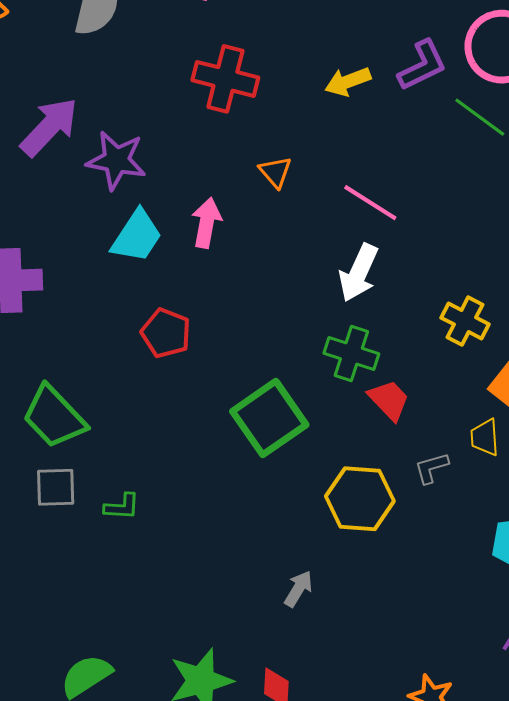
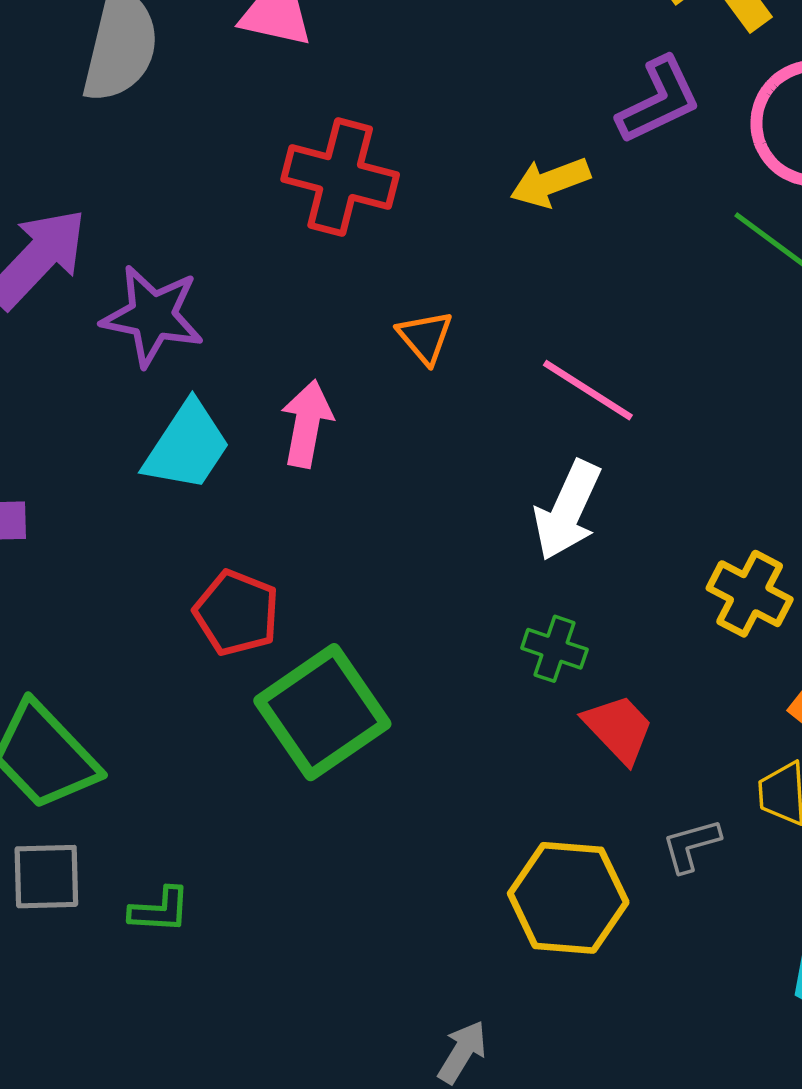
purple L-shape: (422, 65) -> (659, 100), moved
green cross: (351, 353) -> (554, 649), size x0.7
green square: (269, 418) -> (322, 712), moved

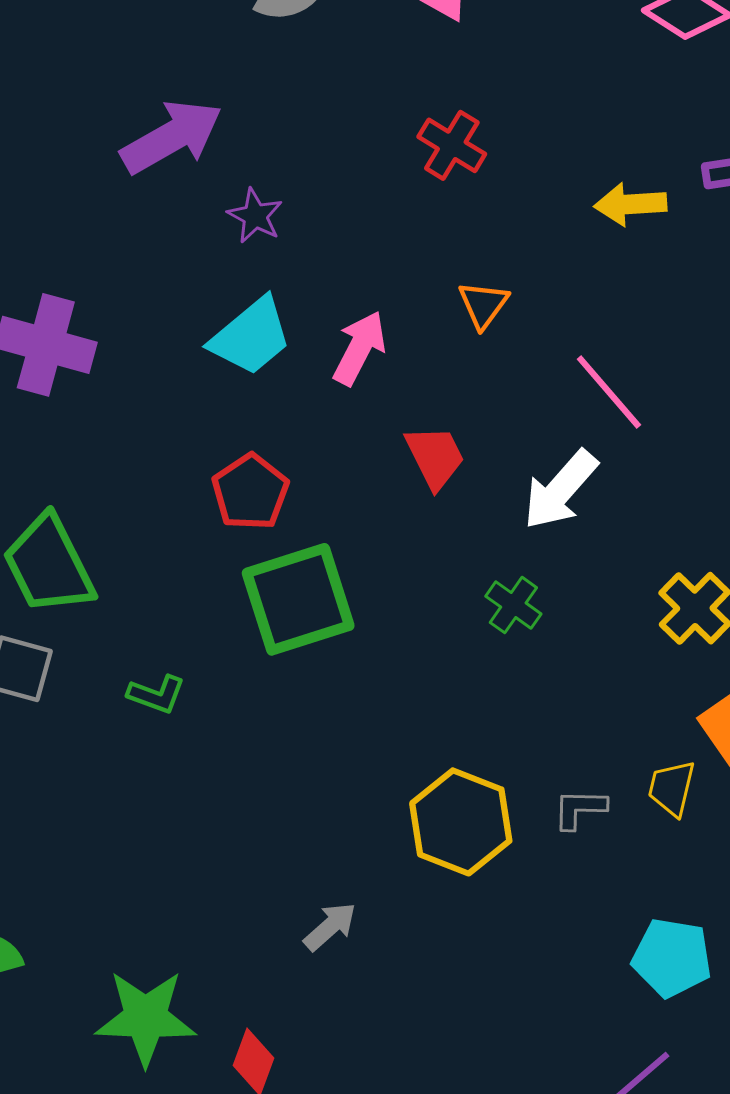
red cross: (340, 177) -> (452, 145), size x0.7
purple star: (152, 316) -> (255, 216), size x0.6
red trapezoid: (619, 729) -> (435, 457), moved
green L-shape: (160, 910) -> (157, 694), moved

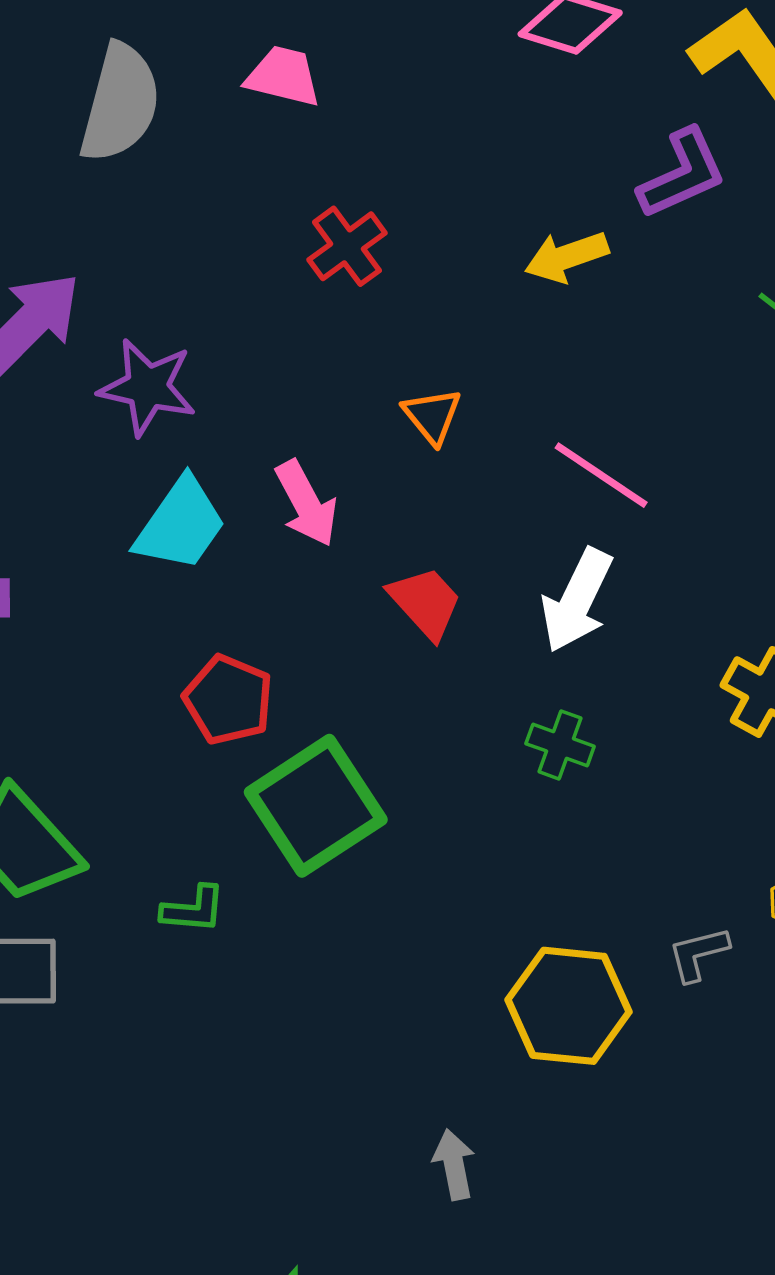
red cross: (452, 145) -> (347, 246), turned 38
purple star: (255, 216) -> (147, 387), size x1.5
pink arrow: (359, 348) -> (306, 503), turned 140
green L-shape: (157, 694) -> (193, 909), moved
gray arrow: (330, 927) -> (454, 1164), turned -44

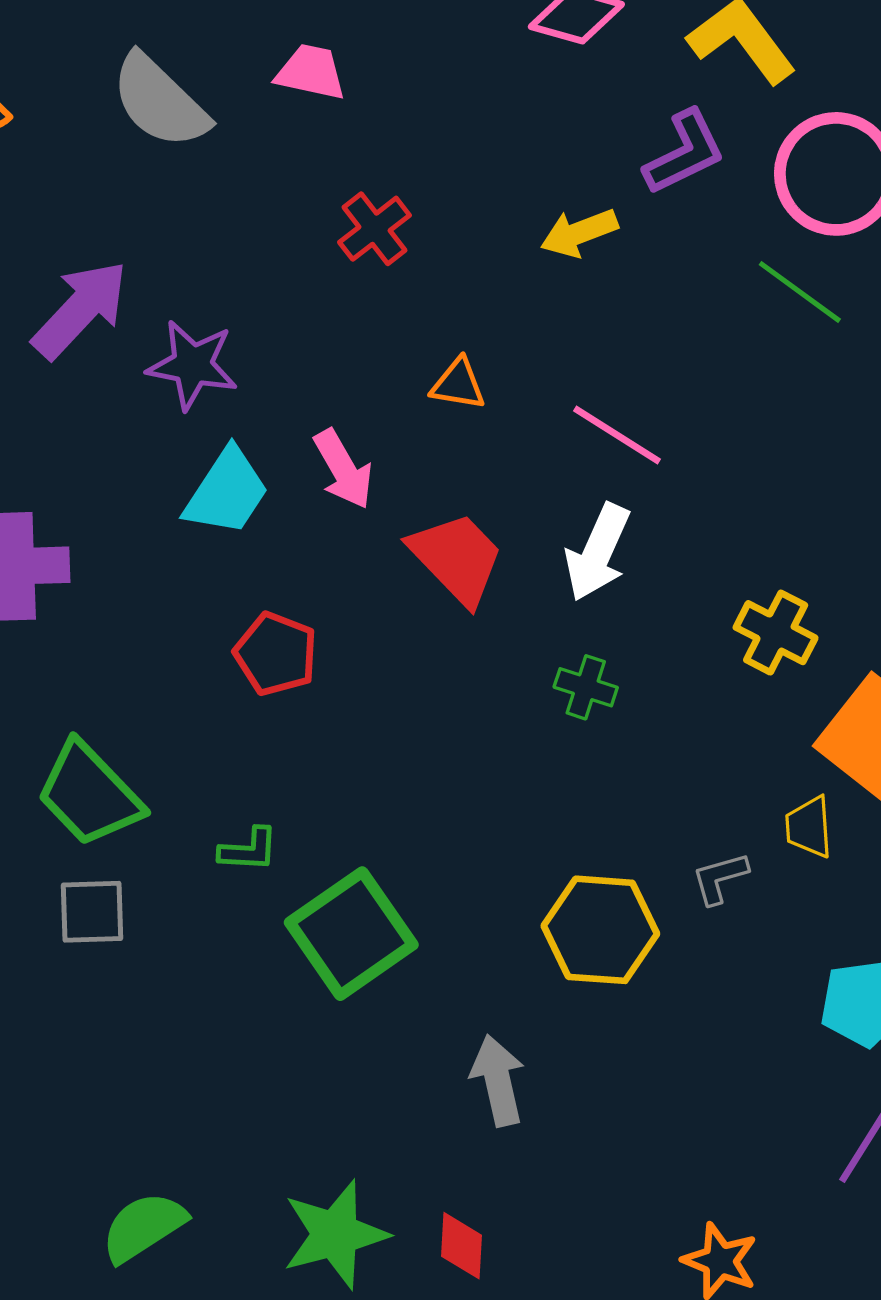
gray semicircle: (120, 103) -> (160, 101), turned 121
orange triangle: (432, 416) -> (458, 384), turned -40
red trapezoid: (425, 602) -> (457, 558), size x1.4
green square: (316, 806) -> (351, 934), moved
gray arrow: (454, 1164) -> (498, 1081), size x1.4

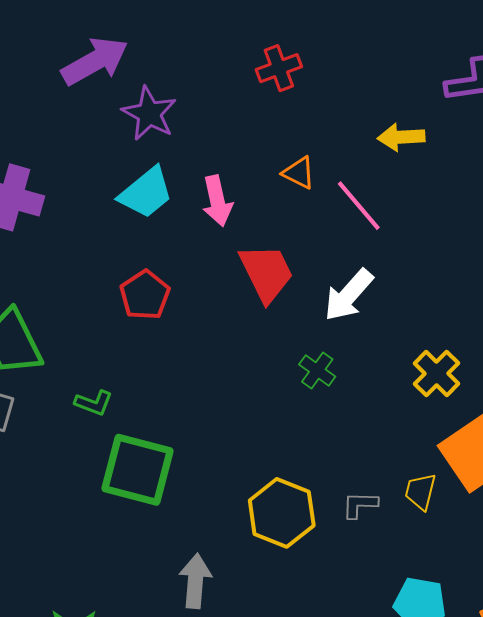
yellow arrow: (579, 233) -> (401, 137), moved
pink line: (617, 435) -> (359, 206), moved
green square: (351, 934) -> (138, 470), turned 32

